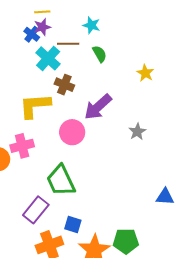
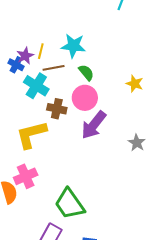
yellow line: (42, 12) -> (41, 51), moved, turned -63
cyan star: (91, 25) -> (73, 46), size x1.4
pink circle: (72, 132) -> (85, 98), moved

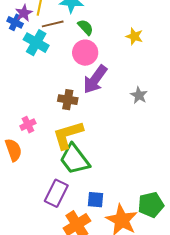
brown cross: (57, 109) -> (68, 100), moved
yellow L-shape: (31, 134) -> (68, 135), moved
pink cross: (26, 176) -> (28, 125), moved, size x0.7

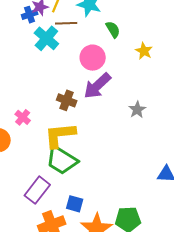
blue cross: (15, 22) -> (30, 15), turned 35
green semicircle: (86, 27) -> (113, 29), moved
pink cross: (28, 125) -> (23, 117), turned -35
green trapezoid: (74, 159) -> (62, 160), turned -32

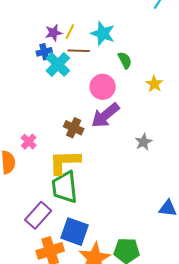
blue cross: (30, 15) -> (44, 52), moved
green trapezoid: (62, 160) -> (65, 187), turned 48
blue square: (75, 204) -> (74, 232), size x1.6

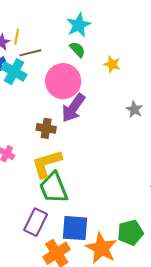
cyan star: (103, 33) -> (79, 25), moved, turned -30
pink circle: (103, 87) -> (63, 81), size x1.4
gray star: (143, 142) -> (134, 109), moved

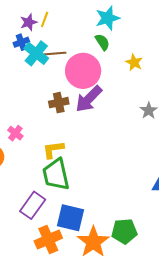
brown line: (30, 53) -> (55, 54), moved
brown cross: (46, 128) -> (59, 103), moved, turned -30
yellow L-shape: (47, 164) -> (53, 150), size x0.7

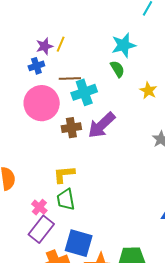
cyan cross: (36, 53) -> (84, 92), moved, turned 30
pink circle: (83, 71) -> (42, 103), moved
pink cross: (15, 133) -> (39, 207), moved
green trapezoid: (56, 175) -> (66, 200), size x0.7

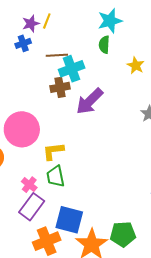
green semicircle: (117, 69) -> (104, 45), turned -144
pink circle: (42, 103) -> (22, 129), moved
brown cross: (71, 128) -> (60, 87), moved

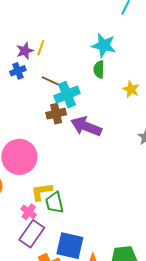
cyan star: (110, 21) -> (104, 45), turned 30
brown line: (57, 55) -> (52, 82), turned 30
purple arrow: (90, 101) -> (86, 126), turned 68
yellow L-shape: (53, 151) -> (42, 192), moved

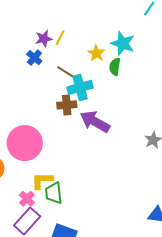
blue cross: (18, 71) -> (34, 58), turned -35
yellow star: (131, 89) -> (96, 53), moved

